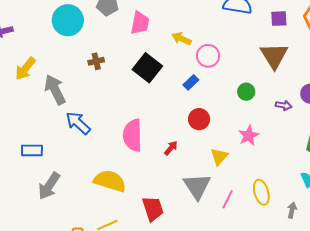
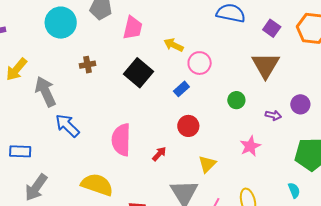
purple square: (279, 19) -> (272, 28), turned 36
pink star: (249, 136) -> (250, 146), moved

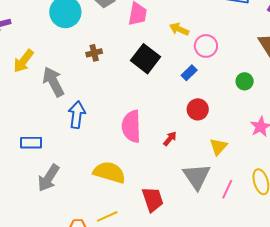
blue arrow: (67, 126) -> (77, 115), turned 56

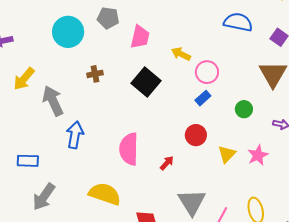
blue rectangle: (189, 73) -> (203, 98), moved
yellow triangle: (218, 147) -> (227, 154), moved

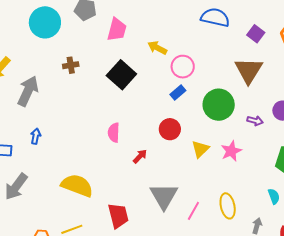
gray arrow: (53, 101) -> (28, 91), turned 48
green circle: (244, 109) -> (219, 105), size x1.8
blue arrow: (75, 135) -> (36, 136), moved, size x0.6
pink semicircle: (129, 149) -> (114, 133), moved, size x0.6

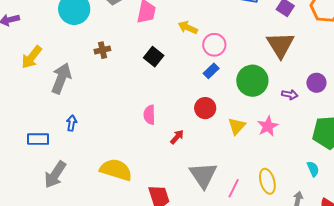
black square: (121, 75) -> (154, 57), size x0.7

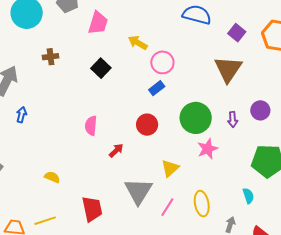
green circle: (252, 81) -> (196, 118), moved
purple arrow: (290, 95) -> (233, 120), turned 70
blue arrow: (72, 123) -> (21, 115), moved
yellow triangle: (237, 126) -> (170, 168), moved
yellow semicircle: (116, 170) -> (52, 177), size x0.5

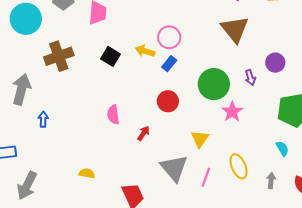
yellow arrow: (138, 43) -> (145, 51), moved
brown cross: (51, 57) -> (59, 56), size x1.8

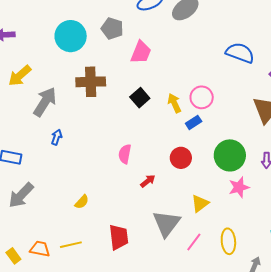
yellow arrow: (145, 51) -> (174, 103), turned 30
yellow semicircle: (87, 173) -> (82, 202), turned 105

